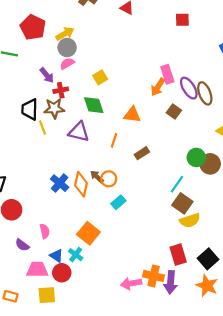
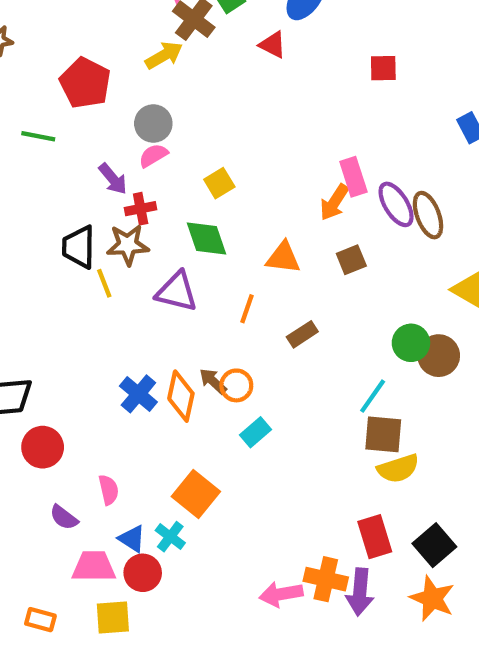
yellow arrow: (65, 34) -> (164, 55), moved
brown square: (174, 112) -> (351, 260), moved, turned 32
brown square: (182, 203) -> (383, 434), turned -30

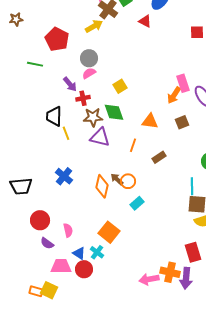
brown star: (128, 245) -> (93, 117), moved
blue cross: (138, 394) -> (64, 176), moved
cyan line: (373, 396) -> (192, 186), turned -36
red circle: (43, 447) -> (40, 220), moved
yellow square: (113, 618) -> (49, 290), moved, turned 30

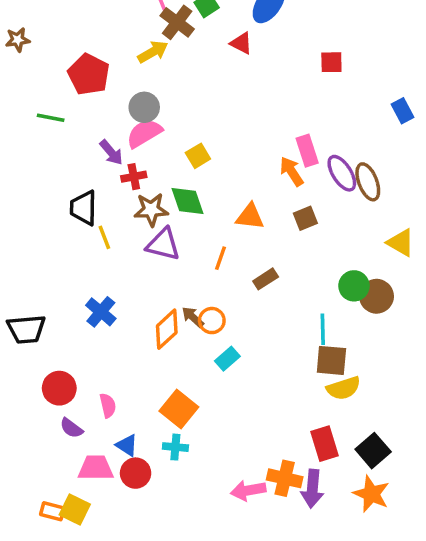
pink semicircle: (89, 73) -> (144, 133), size x1.5
orange arrow: (174, 95) -> (292, 171), turned 114
orange diamond: (102, 186) -> (167, 329), turned 35
cyan cross: (97, 252) -> (175, 447), moved, turned -32

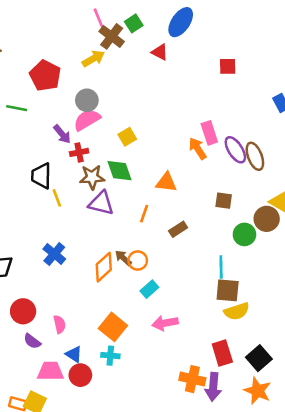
brown square: (305, 218) -> (224, 201), moved, turned 30
brown circle: (376, 296) -> (267, 219), moved
pink arrow: (248, 490) -> (165, 323), moved

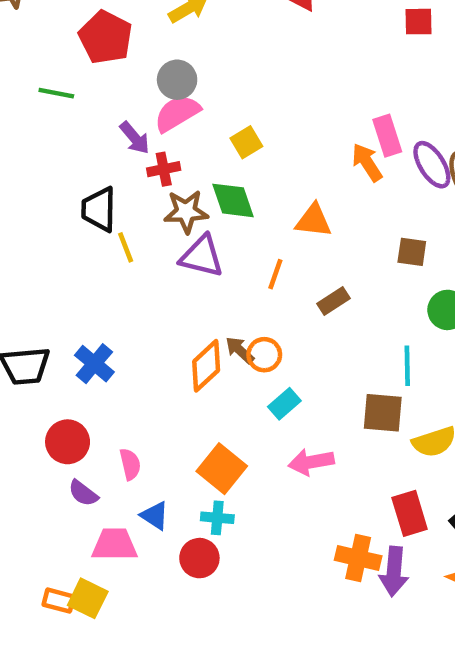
blue cross: (54, 254) -> (94, 364), moved
brown square: (228, 290) -> (383, 413), moved
red circle: (80, 375) -> (199, 558), moved

